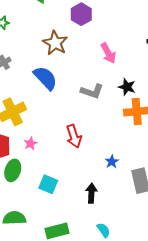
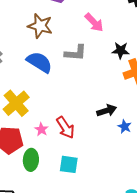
gray L-shape: (92, 91) -> (76, 53), moved
red arrow: (74, 136) -> (65, 128), moved
black arrow: (91, 193) -> (107, 111), moved, turned 84

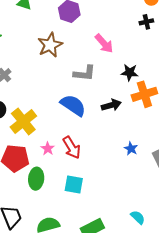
brown star: (40, 26) -> (50, 45), turned 30
blue semicircle: (39, 62) -> (73, 105), moved
black arrow: (107, 111) -> (111, 105), moved

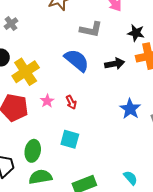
red arrow: (72, 148) -> (71, 102), size x0.6
blue star: (131, 149) -> (130, 109), size x1.5
green ellipse: (36, 179) -> (33, 151), moved

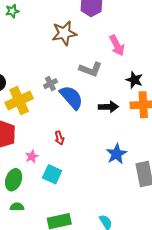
gray cross: (11, 24) -> (50, 84), moved
pink star: (47, 101) -> (32, 157), moved
green semicircle: (40, 177) -> (17, 207), size x0.6

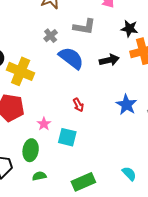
gray cross: (50, 84) -> (51, 36), moved
yellow cross: (19, 101) -> (21, 71), turned -32
red arrow: (59, 138) -> (78, 105), moved

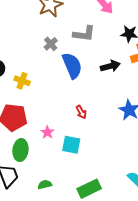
blue semicircle: (71, 58) -> (72, 66), turned 32
yellow cross: (21, 71) -> (22, 81), size x0.6
green ellipse: (31, 150) -> (20, 150), moved

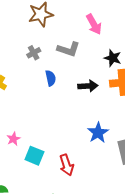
blue semicircle: (72, 66) -> (51, 78), size x0.6
red arrow: (81, 112) -> (67, 165), moved, size x1.5

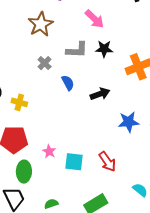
black star: (113, 58) -> (104, 49), moved
black arrow: (88, 86) -> (100, 94), moved
blue star: (98, 133) -> (129, 122), turned -30

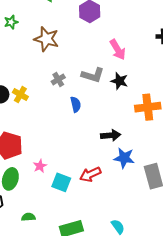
brown star: (41, 24) -> (46, 39), moved, turned 30
black arrow: (100, 94) -> (111, 135), moved
yellow cross: (19, 102) -> (20, 95), moved
red arrow: (107, 162) -> (90, 174), moved, turned 85

